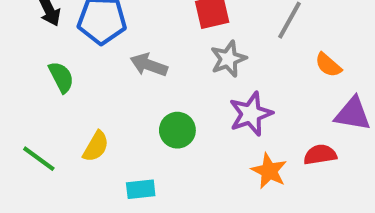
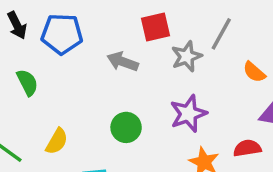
gray star: (228, 59) -> (187, 56), moved
gray arrow: (149, 65) -> (123, 62), moved

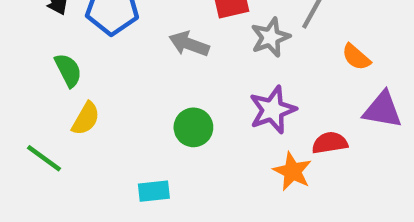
yellow semicircle: (57, 141) -> (86, 119), moved
red semicircle: (247, 148) -> (330, 143), moved

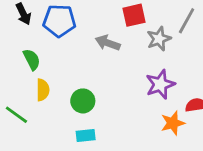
yellow semicircle: (86, 119) -> (43, 90), turned -30
green circle: (193, 127) -> (83, 101), moved
orange star: (292, 171) -> (173, 123), turned 30

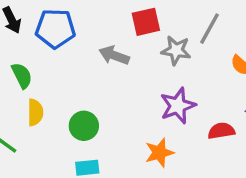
gray star: (159, 39) -> (176, 50), turned 30
orange star: (173, 123) -> (159, 153), moved

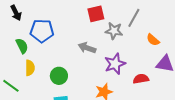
blue pentagon: (55, 29) -> (42, 31), moved
gray arrow: (114, 55) -> (87, 48), moved

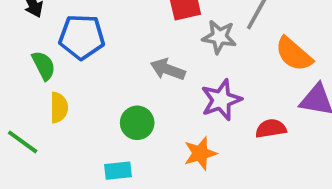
orange semicircle: (153, 40) -> (294, 54), size x1.5
green circle: (59, 76) -> (137, 123), moved

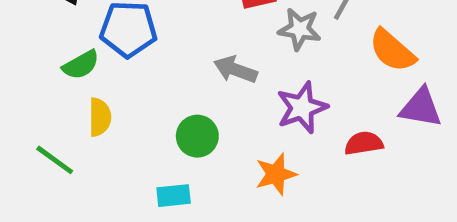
green semicircle: (44, 66) -> (81, 65), turned 88

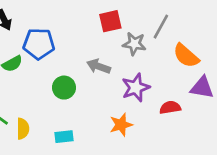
yellow semicircle: (100, 117) -> (23, 129), moved
green circle: (197, 136) -> (64, 88), moved

